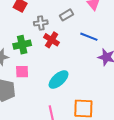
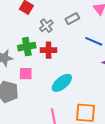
gray cross: (41, 23) -> (46, 26), turned -32
red cross: (52, 40) -> (49, 50), moved, turned -35

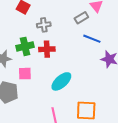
gray rectangle: (72, 19) -> (81, 18), moved
gray cross: (46, 26) -> (44, 25), turned 32

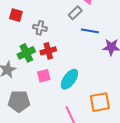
gray cross: (44, 25) -> (40, 28), turned 32
pink square: (25, 74) -> (44, 76), moved

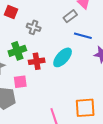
red cross: (48, 51) -> (37, 61), moved
pink square: (44, 76) -> (20, 82), moved
cyan ellipse: (69, 79) -> (63, 57), moved

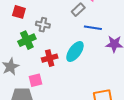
green cross: (17, 51) -> (27, 40), moved

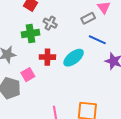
pink square: (36, 80) -> (28, 75), turned -32

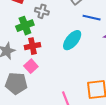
red cross: (47, 57) -> (32, 46), moved

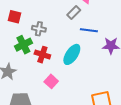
red cross: (32, 46) -> (42, 55), moved, turned 35
pink square: (31, 66) -> (51, 81), moved

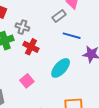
cyan ellipse: (72, 54) -> (61, 68), moved
red cross: (42, 55) -> (31, 47), moved

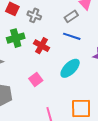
gray cross: (22, 27) -> (34, 15), moved
blue line: (72, 36) -> (72, 36), moved

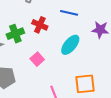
green cross: (16, 38) -> (15, 34), moved

